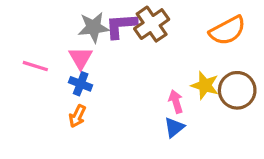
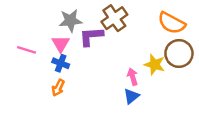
purple L-shape: (121, 26) -> (91, 36), moved
orange semicircle: (228, 31) -> (172, 23), turned 56
brown circle: (237, 90) -> (179, 54), moved

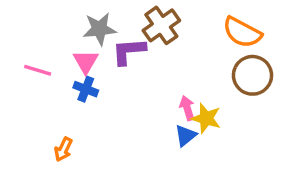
yellow star: (155, 64) -> (206, 118), moved
orange arrow: (58, 88) -> (63, 149), moved

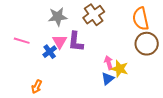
orange semicircle: (242, 32) -> (141, 19), turned 50
purple L-shape: (129, 51) -> (76, 42), moved, turned -80
pink triangle: (86, 62) -> (60, 42), moved
blue cross: (86, 89) -> (50, 52), turned 32

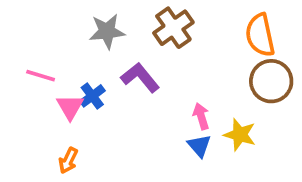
pink triangle: (60, 42) -> (70, 107), moved
purple L-shape: (76, 42) -> (140, 77), turned 135
yellow star: (120, 69) -> (240, 135), moved
blue triangle: (108, 79) -> (199, 146), turned -32

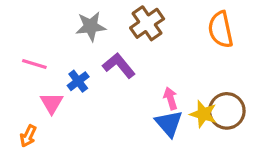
brown circle: (271, 81) -> (227, 111), moved
pink triangle: (70, 107) -> (52, 103), moved
blue triangle: (199, 146) -> (169, 123), size x1.4
orange arrow: (68, 160) -> (28, 136), moved

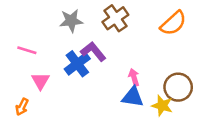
orange semicircle: (221, 30) -> (173, 23), turned -120
blue cross: (78, 81) -> (77, 64), moved, size x1.5
yellow star: (203, 114) -> (162, 106), moved
blue triangle: (169, 123) -> (133, 97), turned -40

